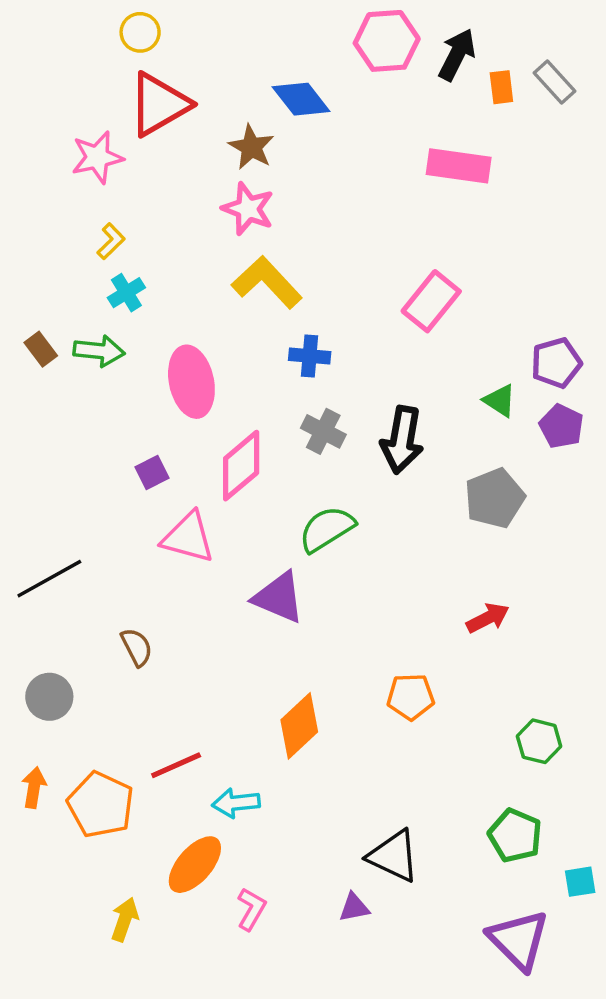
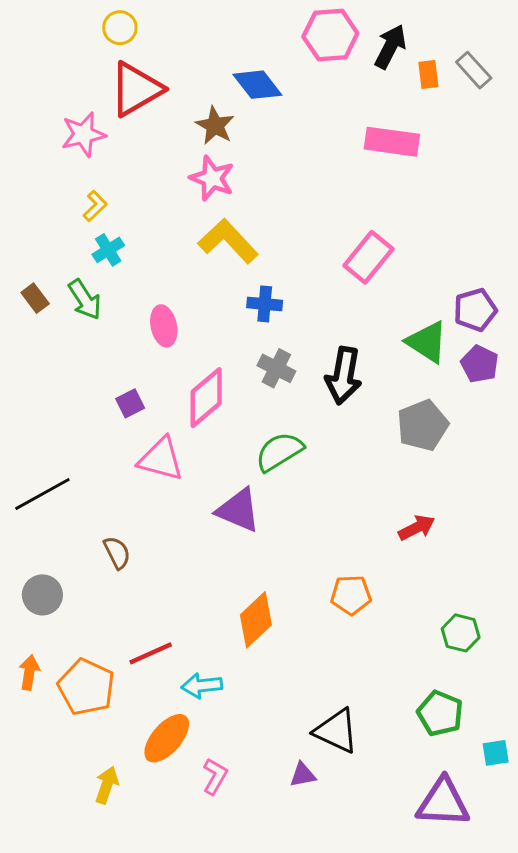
green arrow: (99, 351) -> (85, 300), turned 51
pink ellipse: (191, 382) -> (164, 326), size x0.7
green triangle: (500, 401) -> (427, 342), size x1.5
purple triangle: (519, 940) -> (443, 803), turned -42

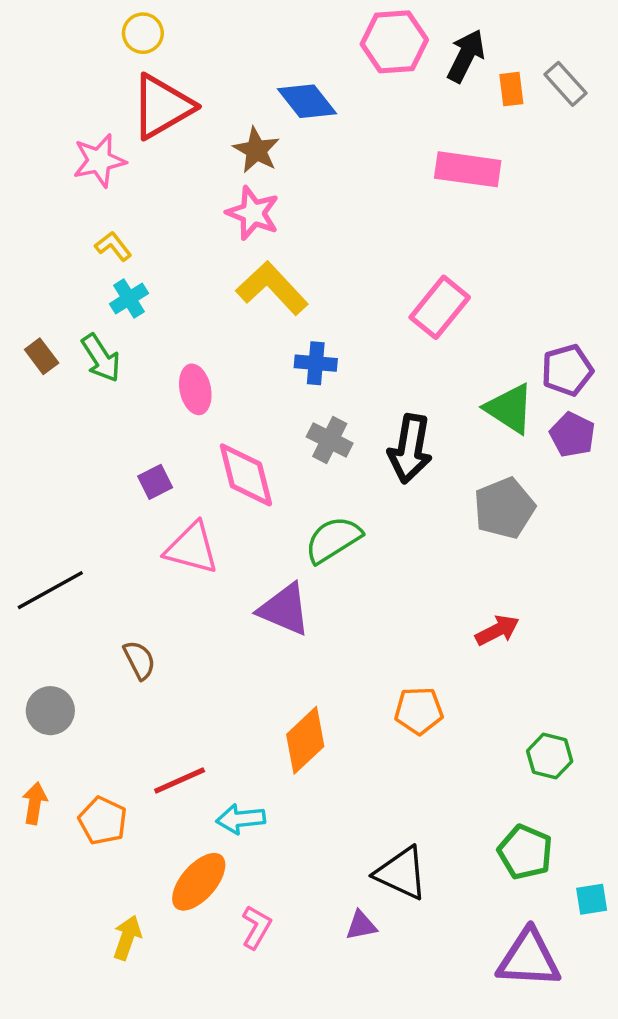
yellow L-shape: (95, 206) -> (113, 246), turned -84
pink diamond: (206, 398) -> (246, 475), turned -64
orange pentagon: (86, 687) -> (103, 821), size x0.7

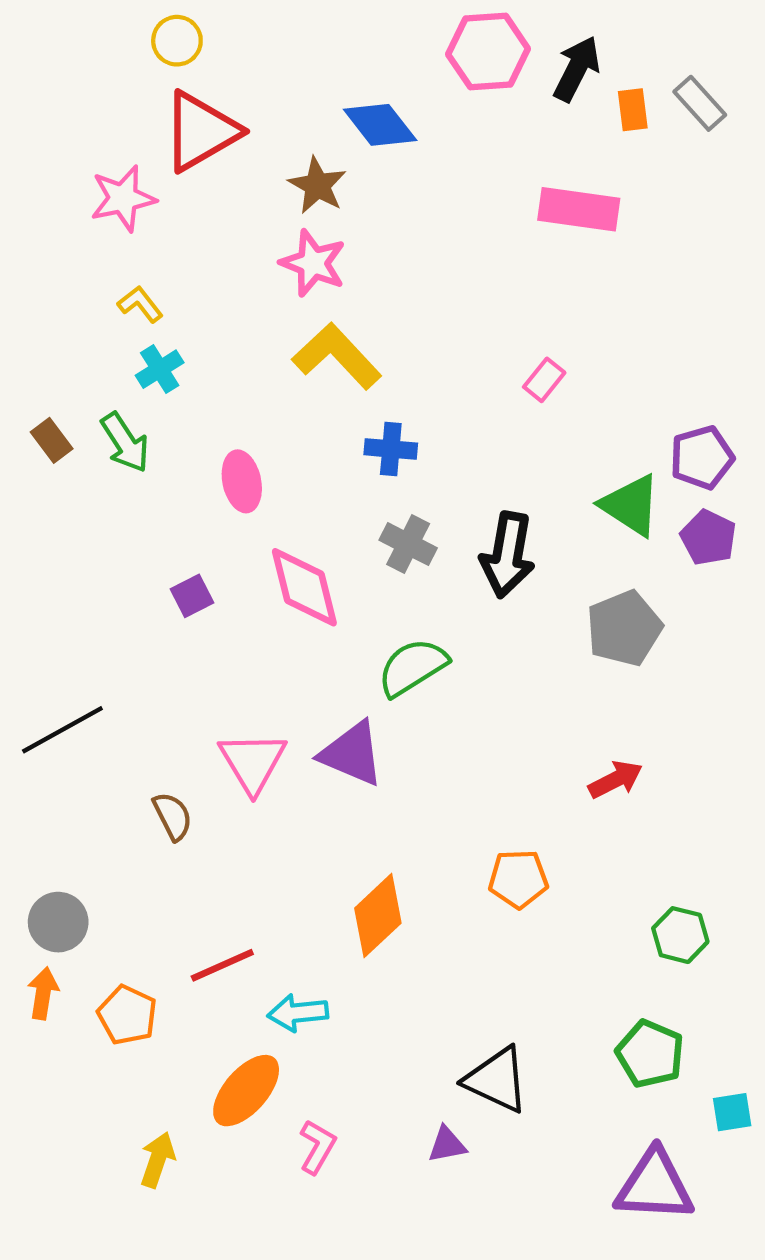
pink rectangle: (440, 307) -> (544, 380), size x0.6
pink triangle: (192, 548) -> (253, 762), moved, turned 44
gray circle: (50, 711) -> (58, 922), moved

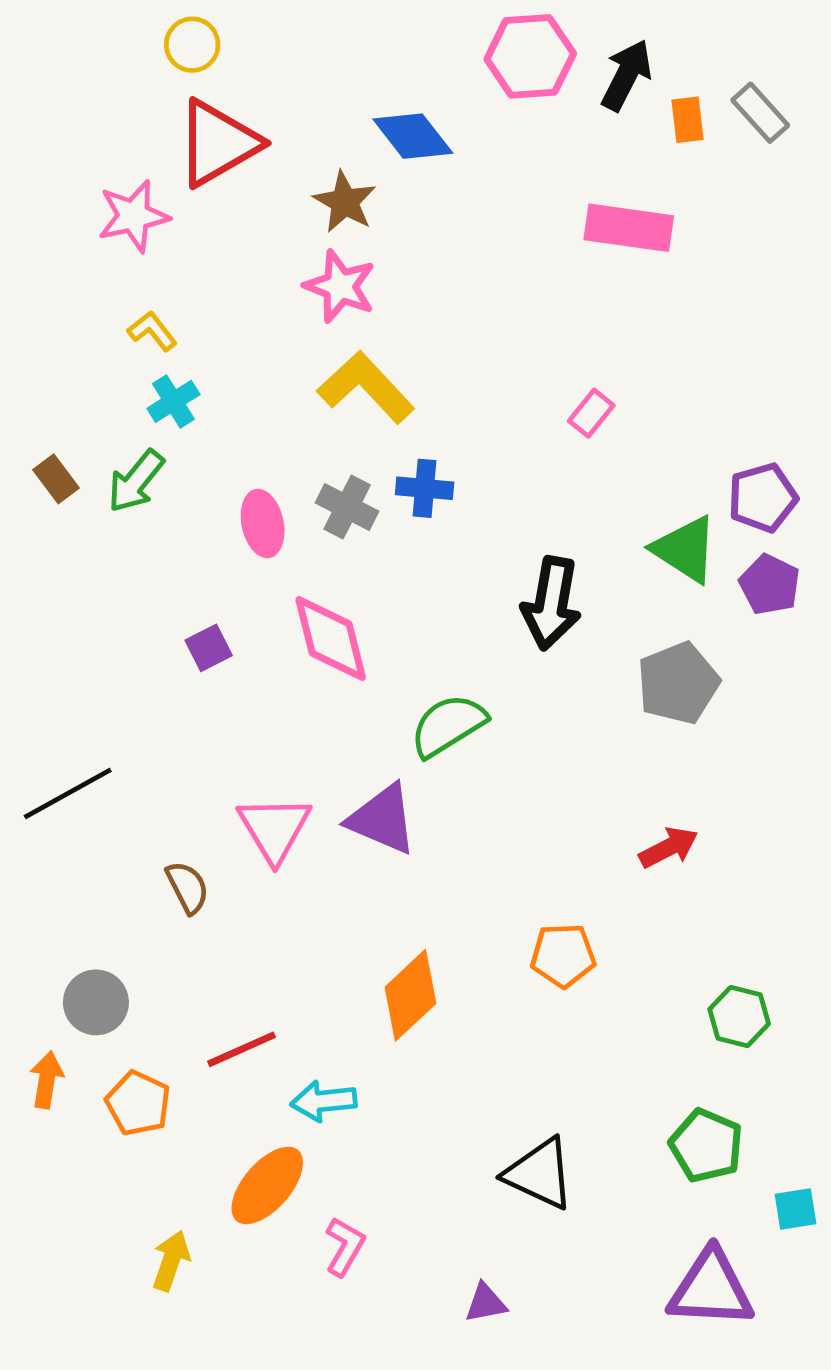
green arrow: (125, 442) -> (136, 481), turned 72
gray cross: (408, 544) -> (347, 507), moved
gray circle: (58, 922) -> (96, 1002), moved
purple triangle: (447, 1145) -> (486, 1303), moved

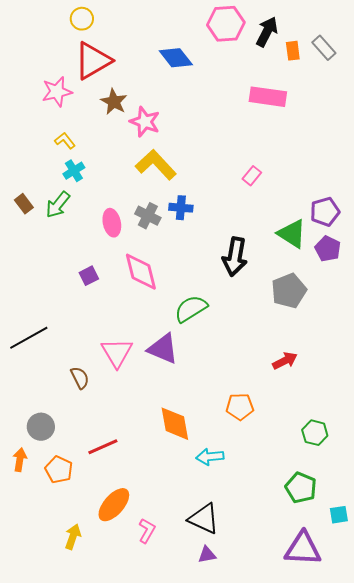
brown star: (345, 202) -> (114, 102), moved
orange diamond: (410, 995) -> (175, 424), turned -57
cyan arrow: (324, 1101) -> (210, 457), moved
black triangle: (540, 1174) -> (204, 519), moved

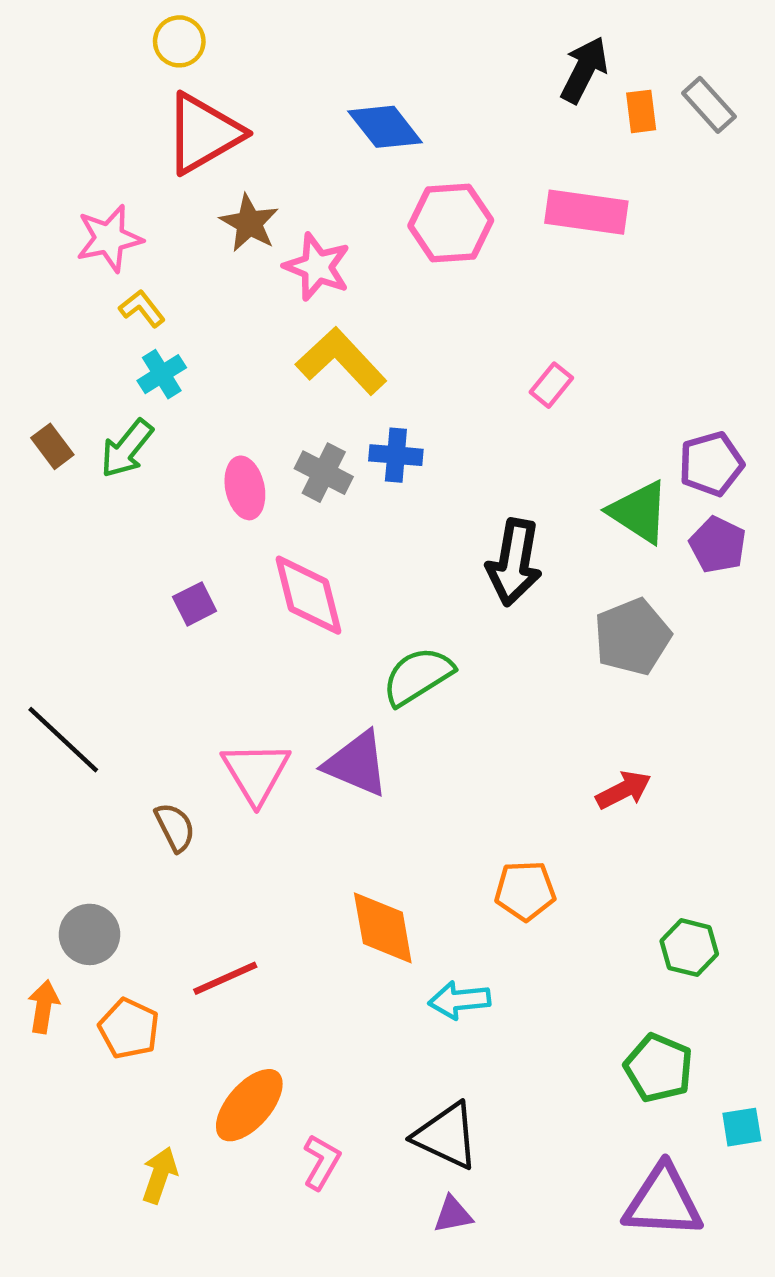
pink hexagon: (226, 24) -> (451, 223), moved
pink star: (57, 92) -> (109, 238), moved
black line: (29, 338) -> (63, 740), turned 72

